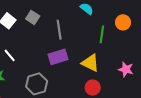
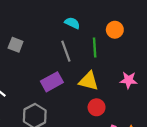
gray line: (59, 30) -> (66, 51), moved

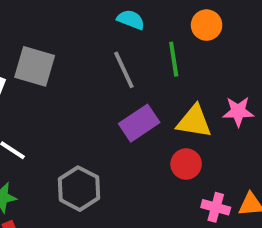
gray square: (16, 45) -> (35, 66), size x1.5
yellow triangle: (89, 81) -> (194, 121), moved
purple rectangle: (52, 82) -> (139, 123), moved

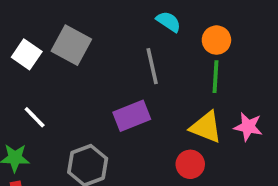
orange circle: (207, 25) -> (216, 40), moved
green line: (174, 59) -> (215, 77), moved
purple rectangle: (139, 123) -> (132, 116), moved

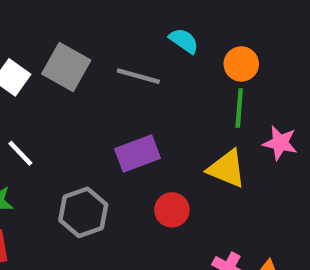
gray line: (152, 66) -> (138, 76), moved, turned -63
pink star: (248, 127) -> (280, 143), moved
red circle: (190, 164) -> (172, 210), moved

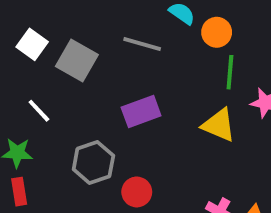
orange circle: (241, 64) -> (217, 32), moved
gray square: (66, 67) -> (77, 60), moved
red circle: (172, 210) -> (137, 192), moved

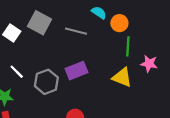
gray square: (77, 60) -> (40, 23), moved
gray hexagon: (93, 162) -> (46, 82), moved

